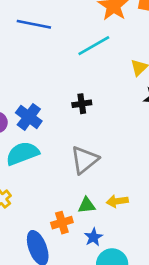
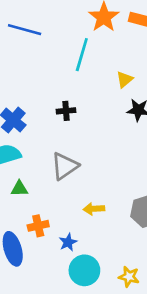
cyan line: (94, 46) -> (82, 55), turned -48
green triangle: (87, 205) -> (19, 189), moved

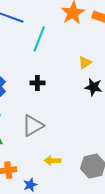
cyan line: (82, 55) -> (39, 39), moved

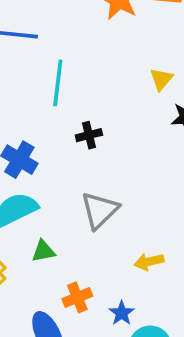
cyan line: (39, 39) -> (58, 83), moved

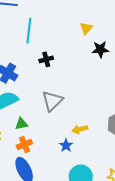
orange cross: (77, 297) -> (24, 144), moved
blue star: (122, 313) -> (66, 145), moved

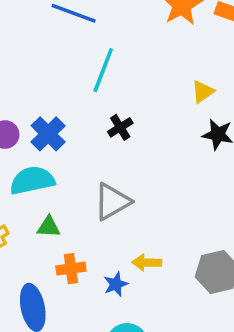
black cross: (46, 59) -> (120, 127), turned -32
orange cross: (24, 144) -> (71, 269), moved

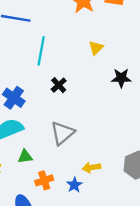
yellow triangle: (203, 92) -> (96, 48), moved

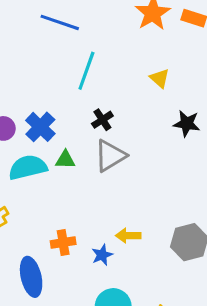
yellow triangle: (96, 48) -> (160, 78), turned -42
gray triangle: (62, 133) -> (110, 156), moved
green triangle: (25, 157) -> (65, 160), moved

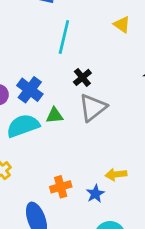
yellow triangle: (160, 78) -> (122, 25), moved

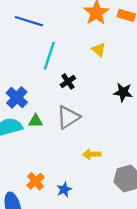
black cross: (82, 77) -> (68, 81), moved
yellow arrow: (116, 174) -> (92, 154), moved
orange cross: (61, 187) -> (36, 181), turned -30

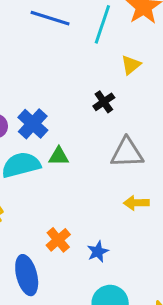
yellow triangle: (99, 50) -> (131, 65), moved, turned 40
cyan line: (49, 56) -> (102, 24), moved
gray triangle: (68, 117) -> (127, 153), moved, turned 30

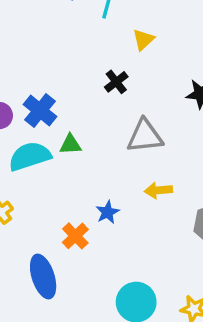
blue star: (98, 252) -> (108, 212), moved

